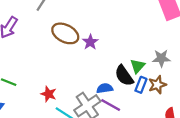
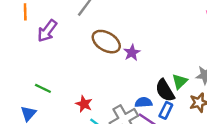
blue rectangle: (141, 85) -> (166, 110), moved

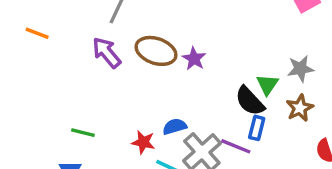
orange line: (25, 12) -> (37, 33), turned -56
purple arrow: (47, 31) -> (107, 53), moved, turned 115
blue semicircle: (143, 102) -> (175, 127), moved

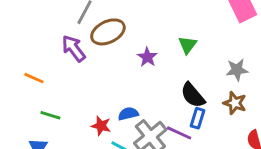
orange line: (37, 33) -> (34, 78), moved
brown ellipse: (156, 51) -> (108, 32), moved, turned -48
green triangle: (267, 85) -> (187, 45), moved
brown star: (300, 108) -> (235, 103), turned -30

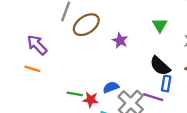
green triangle: (187, 45) -> (160, 25), moved
purple arrow: (74, 48) -> (37, 45), moved
green line: (50, 115) -> (75, 94), moved

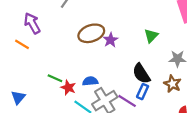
brown ellipse: (86, 25) -> (91, 33), moved

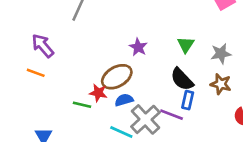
brown ellipse: (91, 33) -> (117, 77), moved
green triangle: (151, 36) -> (186, 45), moved
red star: (68, 88) -> (98, 93), moved

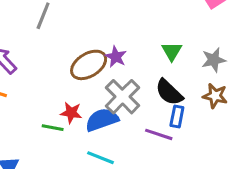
brown ellipse: (117, 77) -> (89, 65), moved
blue semicircle: (124, 100) -> (102, 120), size x1.5
gray cross: (145, 119) -> (123, 97), moved

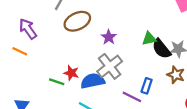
green triangle: (172, 51) -> (149, 39), turned 40
brown ellipse: (89, 65) -> (77, 21), moved
black semicircle: (169, 92) -> (161, 49), moved

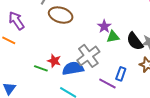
brown ellipse: (77, 21) -> (61, 15), turned 40
purple star: (109, 37) -> (104, 26), moved
green triangle: (149, 39) -> (113, 37), moved

